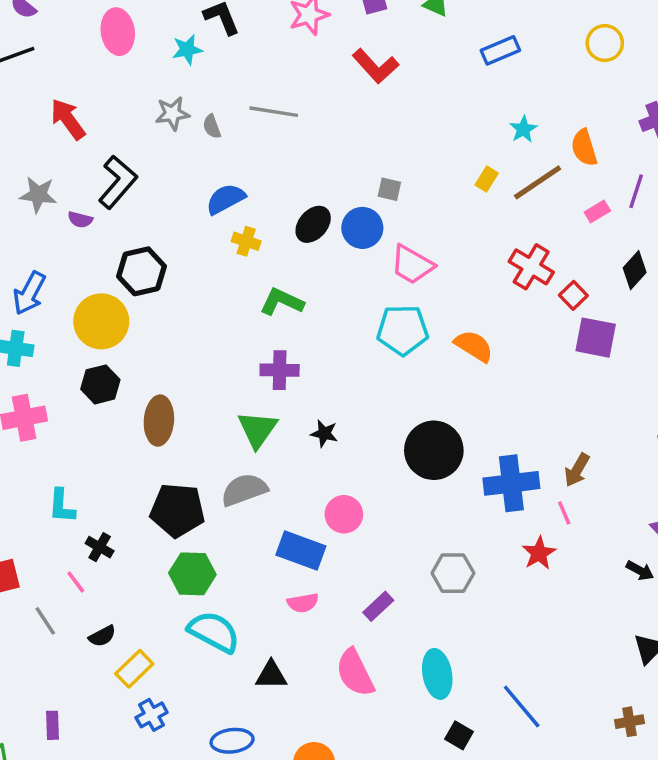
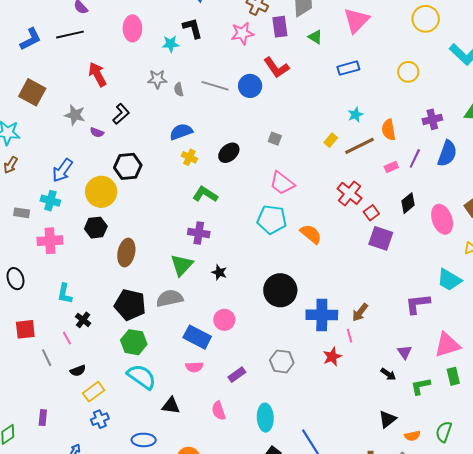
black L-shape: (118, 182) -> (121, 114), size x0.7
blue circle: (362, 228) -> (250, 86), moved
pink semicircle: (355, 673) -> (219, 411), size x0.7

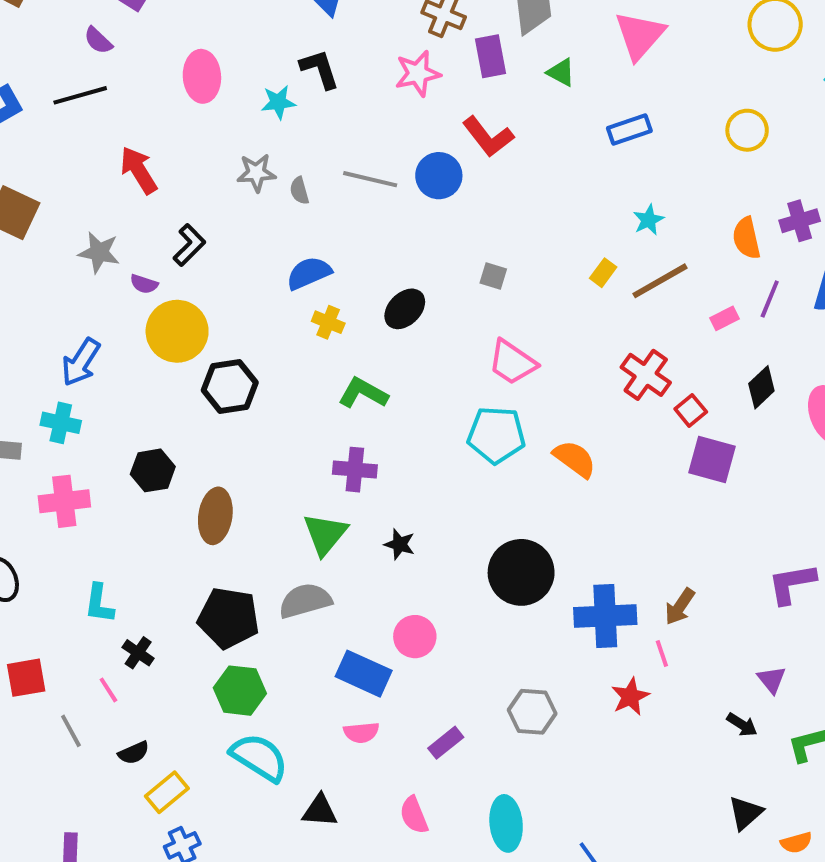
orange semicircle: (389, 130) -> (747, 238), moved
black hexagon: (128, 166) -> (230, 386), moved
yellow circle: (101, 192) -> (177, 331), moved

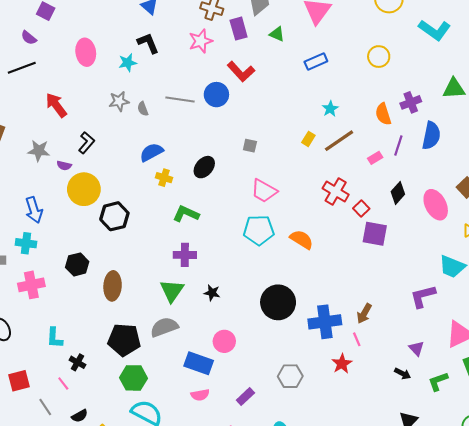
blue arrow: (81, 362) -> (34, 210), turned -45

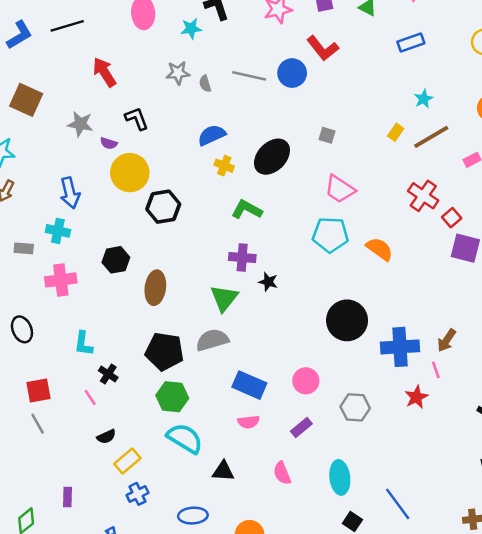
black L-shape: (87, 143) -> (137, 119), turned -65
black ellipse: (204, 167) -> (272, 157), size x1.4
black star: (212, 293) -> (268, 282), moved
pink circle: (224, 341) -> (306, 381), moved
gray line: (45, 407) -> (38, 424), moved

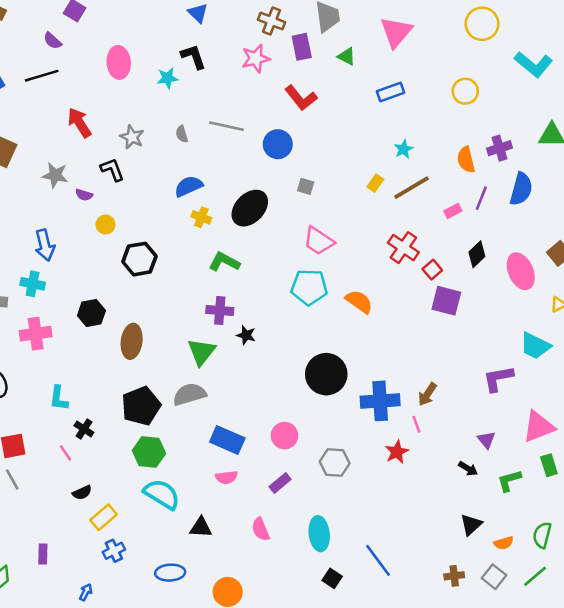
gray star: (178, 73) -> (132, 137), moved, turned 30
blue circle: (292, 73) -> (278, 144), moved
yellow circle: (130, 173) -> (105, 225), size x0.5
black pentagon: (164, 351) -> (141, 406), turned -30

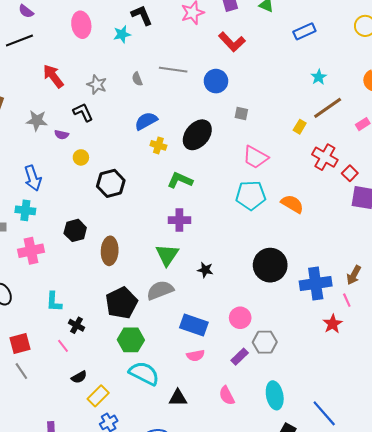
yellow rectangle: (375, 183) -> (300, 127), moved
black star: (246, 335) -> (205, 270), moved
gray hexagon: (335, 462) -> (265, 342), moved

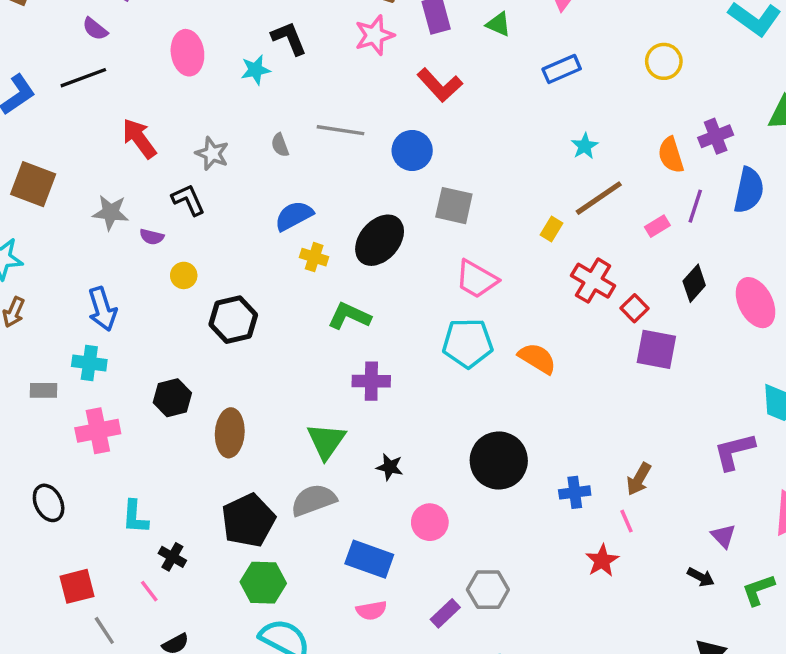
gray square: (241, 114) -> (454, 206), size x1.6
purple cross: (179, 220) -> (371, 381), moved
blue cross: (316, 283) -> (575, 492), size x0.6
pink circle: (240, 318) -> (430, 522), moved
gray line: (21, 371) -> (104, 630), moved

